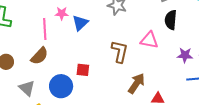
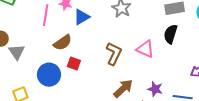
purple star: (185, 55) -> (155, 89), moved
brown semicircle: (40, 56) -> (63, 43), moved
gray triangle: (27, 88) -> (17, 52), moved

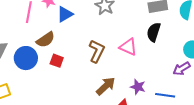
blue circle: (49, 75) -> (26, 58), moved

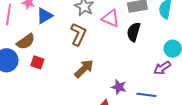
pink triangle: (128, 47) -> (111, 18), moved
brown L-shape: (97, 51) -> (78, 34), moved
brown arrow: (106, 86) -> (84, 69), moved

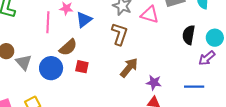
black semicircle: (134, 32) -> (189, 35), moved
purple star: (119, 87) -> (154, 82), moved

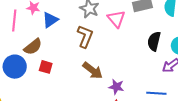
pink triangle: (150, 15) -> (116, 19), turned 30
brown arrow: (129, 68) -> (93, 70), turned 85

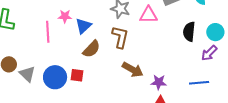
pink triangle: (116, 19) -> (148, 15), turned -42
brown semicircle: (33, 47) -> (92, 49), moved
red square: (46, 67) -> (77, 75), moved

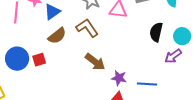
brown L-shape: (120, 37) -> (87, 28), turned -55
red square: (77, 75) -> (39, 60), turned -32
blue line: (199, 83) -> (147, 84), moved

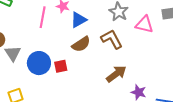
brown arrow: (95, 62) -> (116, 74), turned -80

